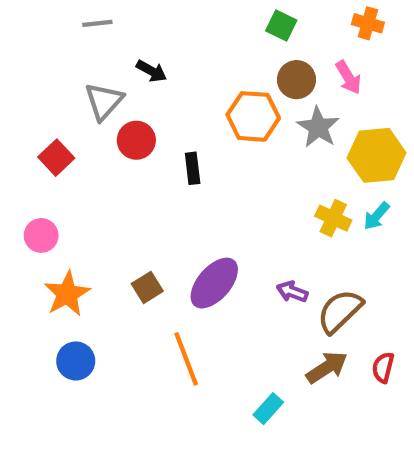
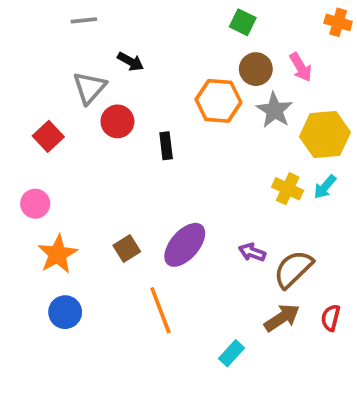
orange cross: (368, 23) -> (338, 22), moved

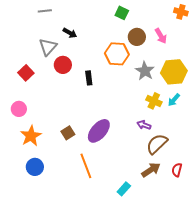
green square: (243, 22) -> (122, 13), moved
gray star: (275, 110) -> (145, 71), moved
purple arrow: (252, 252) -> (144, 125), moved

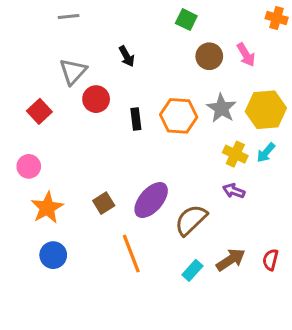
black arrow: (70, 33) -> (127, 56), moved, turned 32
orange hexagon: (117, 54) -> (179, 116), moved
purple arrow: (144, 125) -> (234, 191), moved
brown semicircle: (157, 144) -> (191, 220), moved
cyan rectangle: (124, 189) -> (192, 270), moved

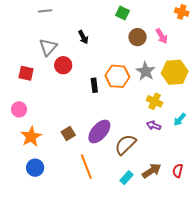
red square: (39, 111) -> (26, 73), turned -35
black rectangle: (136, 119) -> (94, 85), moved
cyan arrow: (266, 153) -> (180, 119), moved

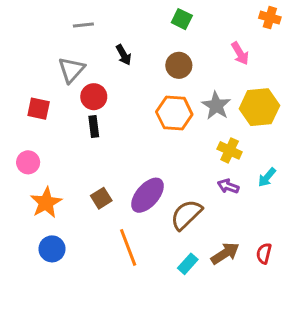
gray line: (45, 11) -> (83, 25), moved
brown circle: (138, 37) -> (179, 65), moved
black rectangle: (94, 85) -> (94, 127), moved

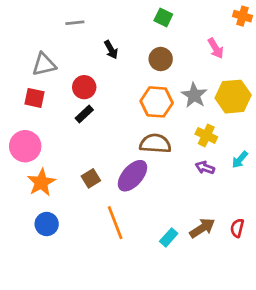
gray triangle: (71, 70) -> (44, 64), moved, turned 35
black rectangle: (94, 127) -> (84, 114), turned 54
pink circle: (28, 162) -> (25, 146), size x1.5
brown semicircle: (186, 215) -> (155, 144), moved, turned 48

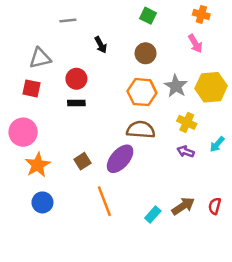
orange cross: (242, 16) -> (201, 14), moved
black rectangle: (84, 114) -> (76, 103), turned 42

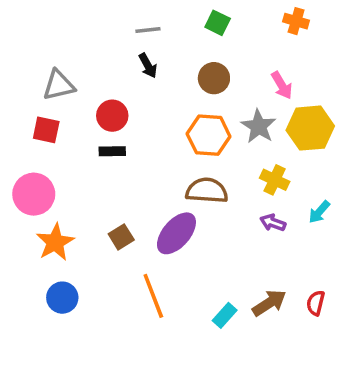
gray line: (68, 21) -> (148, 30), moved
pink arrow: (195, 44) -> (282, 85), moved

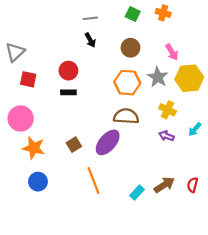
orange cross: (296, 21) -> (163, 13), moved
gray triangle: (59, 85) -> (15, 52), moved, turned -30
orange star: (55, 242) -> (34, 148), turned -30

